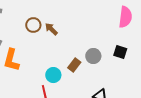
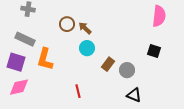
gray circle: (93, 56) -> (127, 70), moved
cyan circle: (53, 75) -> (87, 48), moved

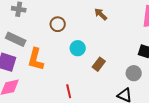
brown arrow: (85, 28) -> (101, 14), moved
gray circle: (127, 70) -> (134, 73), moved

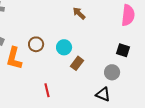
brown circle: (58, 24) -> (36, 44), moved
cyan circle: (78, 48) -> (64, 47), moved

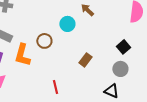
cyan circle: (64, 47) -> (67, 24), moved
black square: (123, 50) -> (123, 47), moved, turned 32

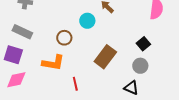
orange L-shape: (22, 55) -> (53, 63), moved, turned -95
brown rectangle: (85, 60) -> (105, 57), size x1.6

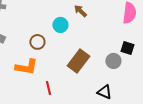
black square: (143, 44) -> (127, 48), moved, turned -32
gray circle: (140, 66) -> (113, 61), moved

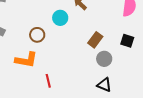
brown rectangle: (78, 61) -> (95, 40), moved, size x0.7
gray circle: (113, 61) -> (104, 59), moved

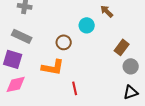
black triangle: (104, 85) -> (131, 92), turned -42

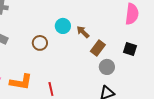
brown arrow: (107, 11) -> (83, 32), moved
orange L-shape: (53, 67) -> (21, 82), moved

